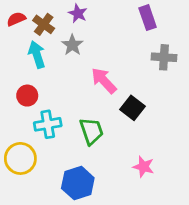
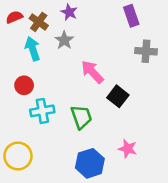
yellow circle: (20, 158) -> (18, 156), moved
blue hexagon: (78, 183) -> (90, 163), moved

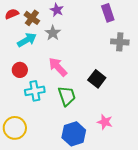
cyan arrow: (33, 49) -> (27, 40), turned 78
pink arrow: (92, 72) -> (58, 67), moved

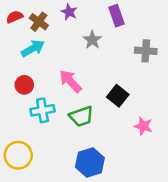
purple rectangle: (108, 13) -> (117, 16), moved
gray star: (53, 33) -> (92, 40), moved
green trapezoid: (67, 96) -> (81, 116), turned 90
pink star: (105, 122) -> (143, 126), moved

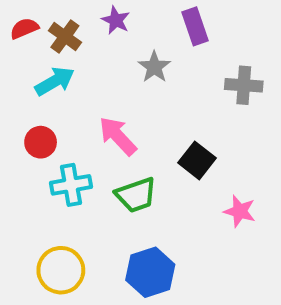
yellow circle: (18, 155) -> (61, 270), moved

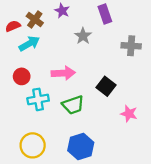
red semicircle: (24, 28) -> (13, 26), moved
pink arrow: (118, 136) -> (63, 73), turned 130

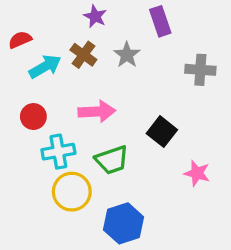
brown cross: (35, 20) -> (83, 55), moved
yellow circle: (33, 145) -> (72, 192), moved

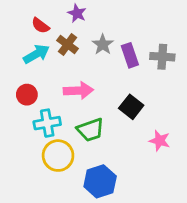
purple rectangle: (160, 21) -> (130, 55), moved
red semicircle: (20, 40) -> (40, 26), moved, turned -120

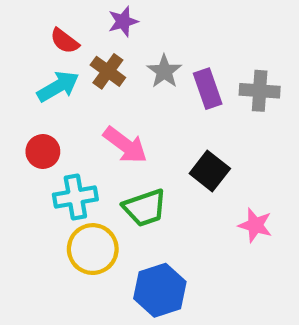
purple star: (77, 13) -> (123, 21), turned 30
pink arrow: (78, 91) -> (125, 145), turned 40

